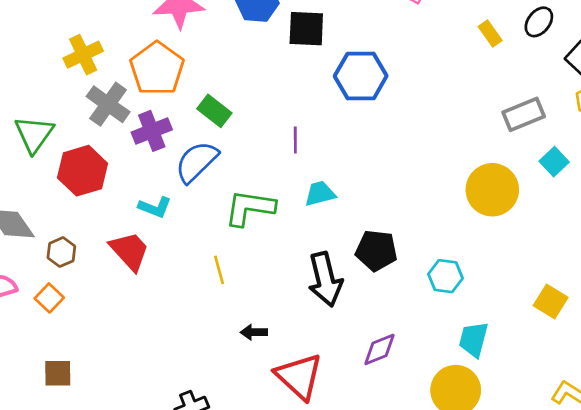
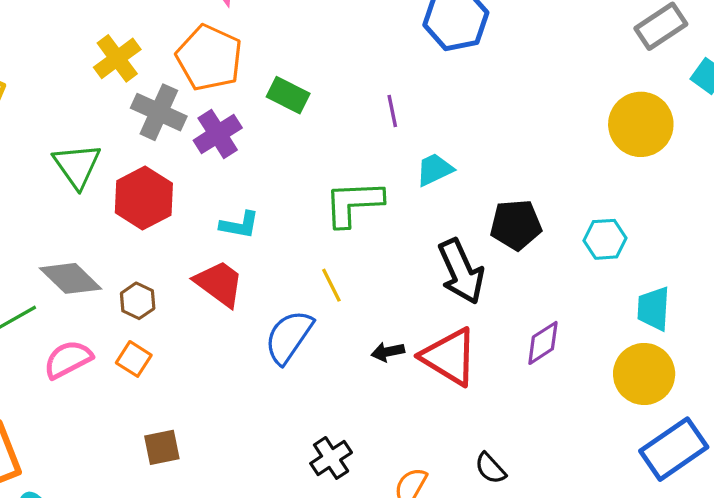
blue semicircle: (196, 162) -> (289, 337), moved
red triangle: (299, 376) -> (449, 357), moved

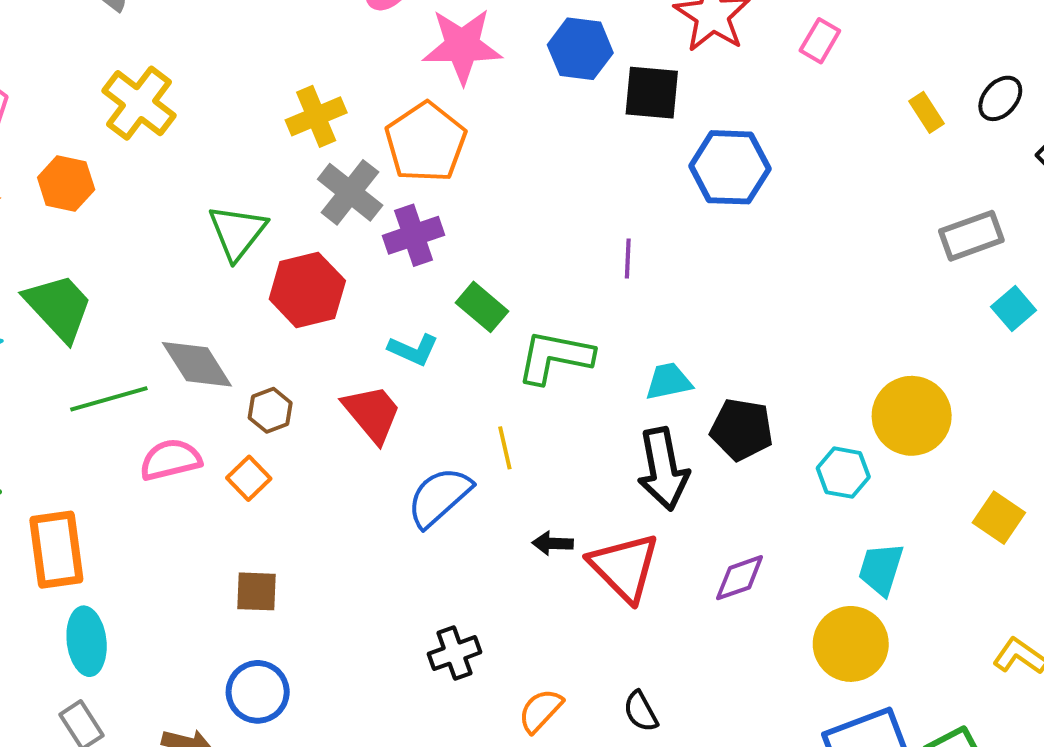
green rectangle: (288, 95) -> (482, 307), moved
yellow circle: (641, 124) -> (912, 416), moved
cyan trapezoid: (435, 170) -> (669, 381), moved

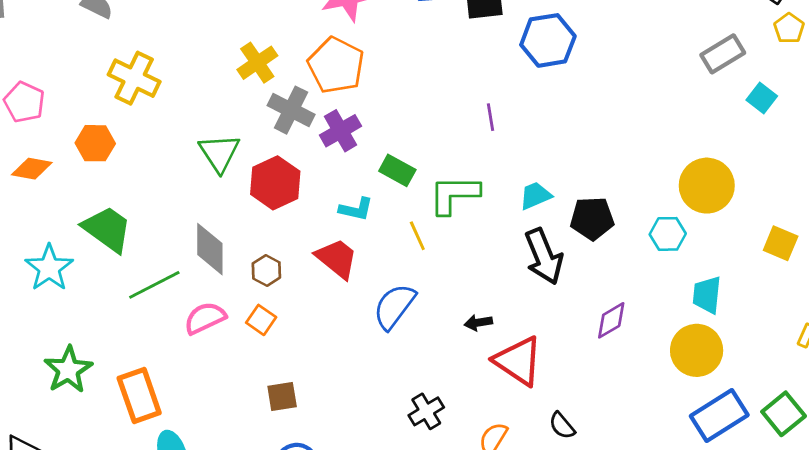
gray diamond: (197, 364) -> (210, 249), turned 44
yellow line: (505, 448) -> (417, 236), moved
red triangle: (624, 567) -> (518, 361), moved

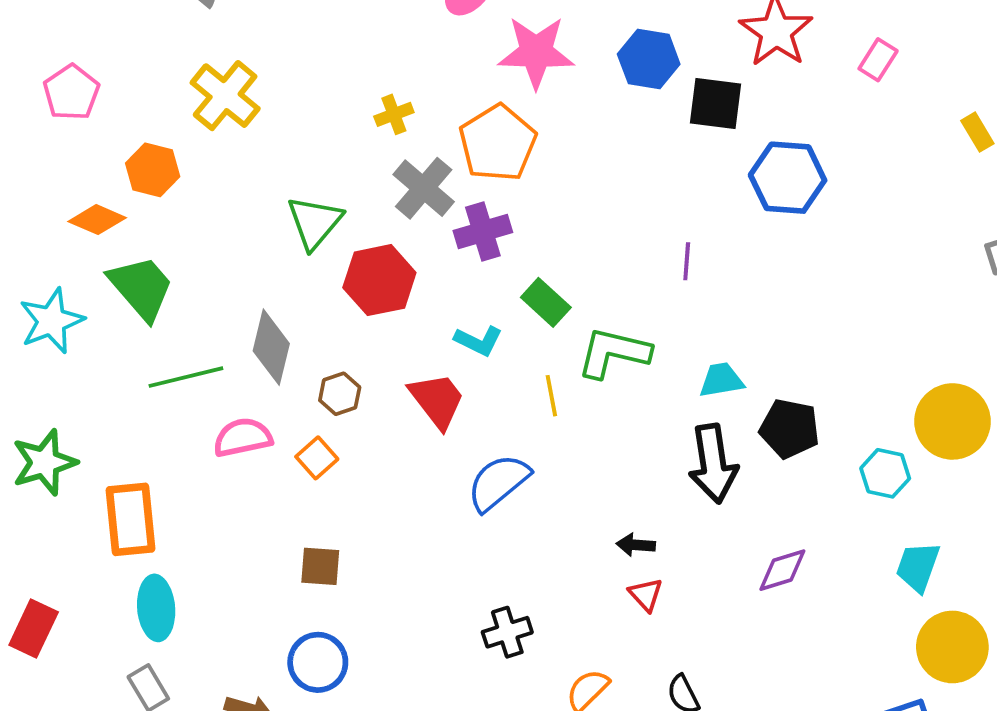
yellow cross: (257, 63) -> (394, 114), size x0.7
orange diamond: (32, 169) -> (97, 220), moved
black arrow: (478, 323) -> (636, 545), moved
yellow circle: (697, 350) -> (952, 647), moved
red triangle: (518, 361) -> (646, 595), size x0.5

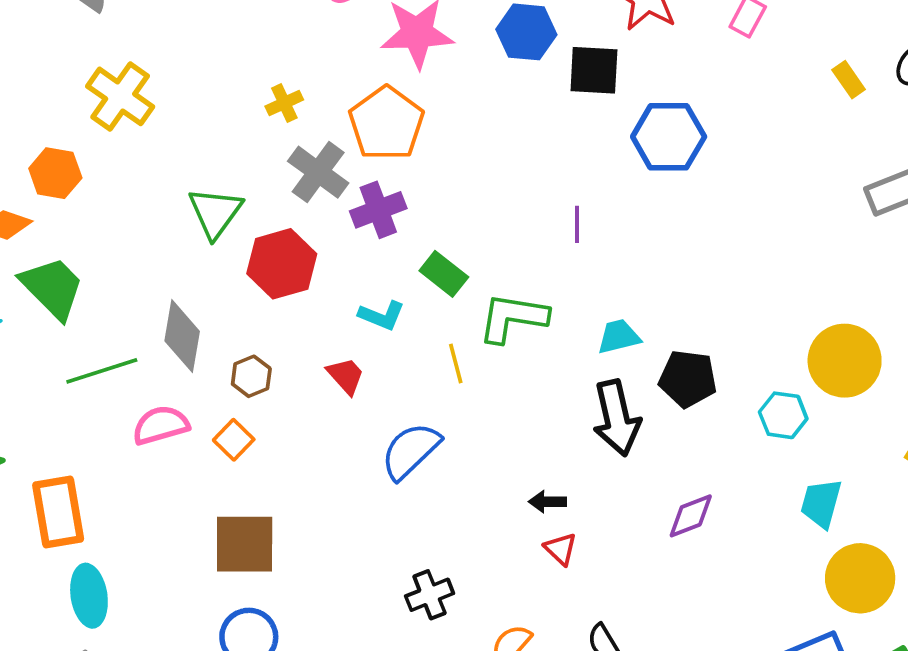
red trapezoid: (437, 400) -> (346, 376), size x0.7
brown square: (320, 566) -> (245, 544), size x1.6

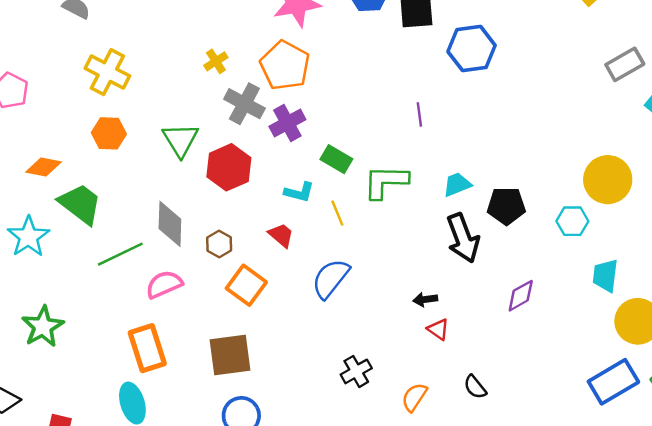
orange hexagon: (55, 173) -> (109, 133), moved
yellow line: (456, 364) -> (337, 213), moved
orange square: (234, 440) -> (246, 285), moved, size x1.5
orange rectangle: (58, 512) -> (147, 348), moved

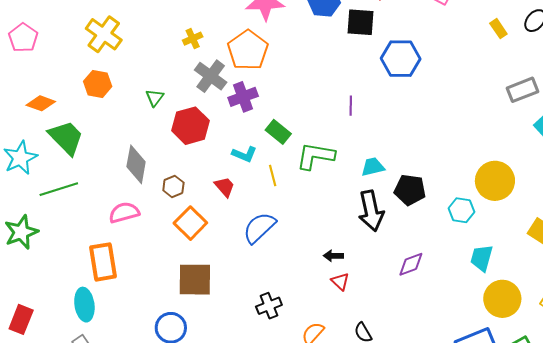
green triangle: (180, 140) -> (155, 98), size x0.6
green line: (120, 254) -> (59, 189), moved
brown square: (230, 355) -> (195, 280), moved

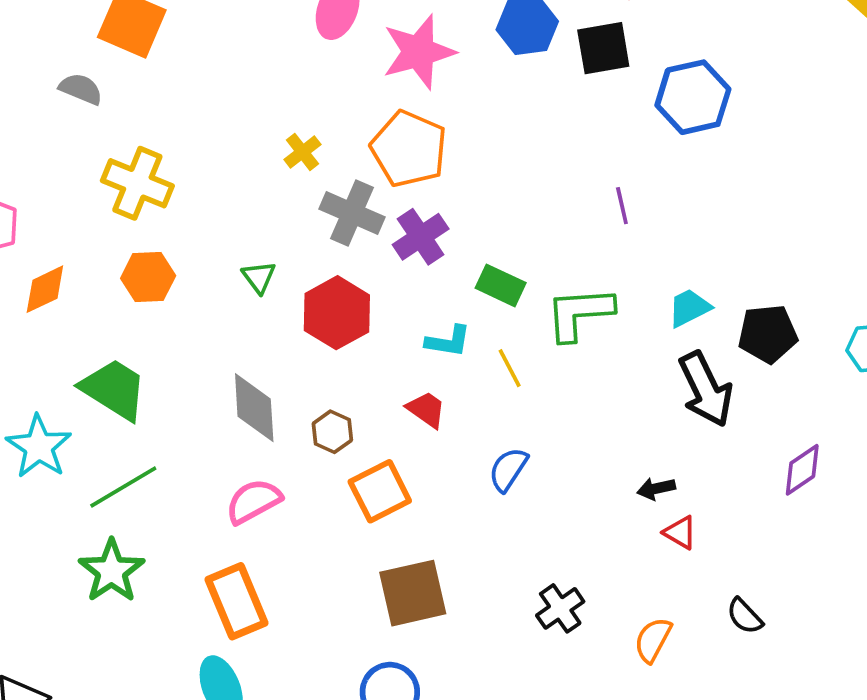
orange diamond: (41, 103) -> (45, 289), moved, turned -32
orange square: (190, 223) -> (380, 491), turned 32
blue semicircle: (259, 228) -> (508, 469), size x0.7
green star: (21, 232) -> (111, 571), moved

